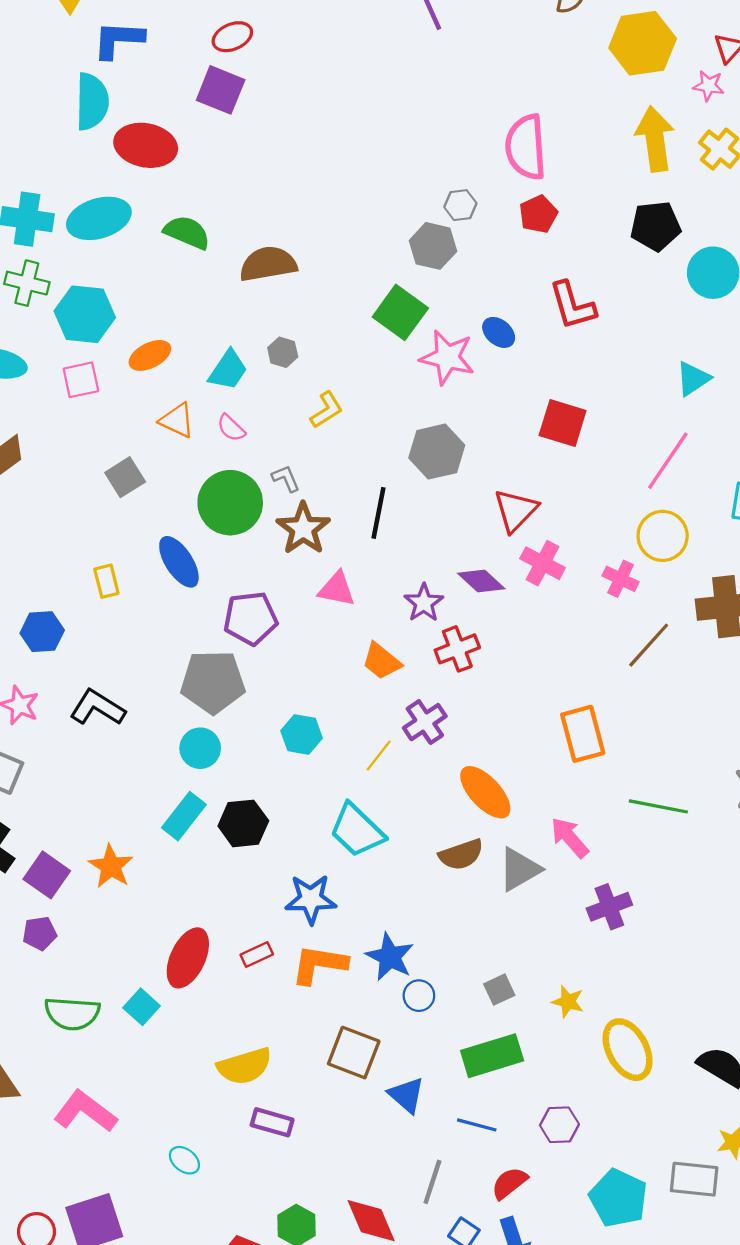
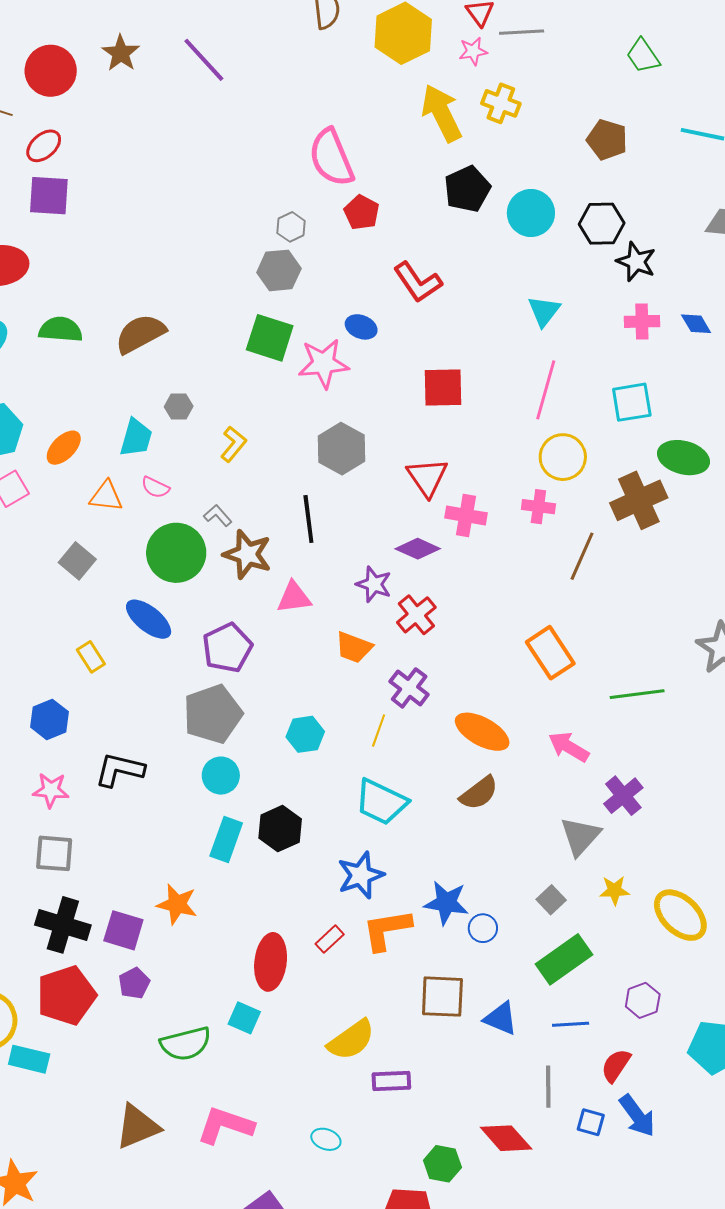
gray triangle: (519, 869) -> (580, 836), moved

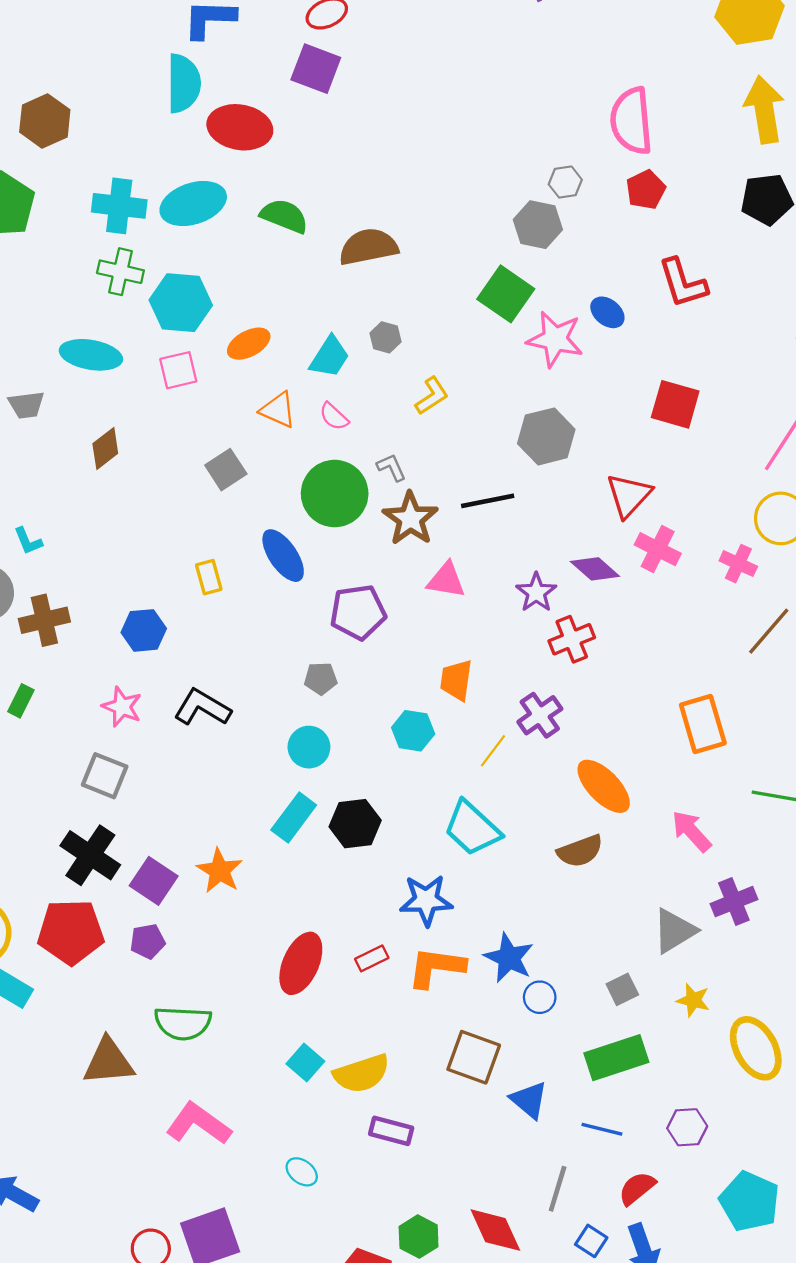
black line: (308, 519) -> (488, 501), turned 69
orange trapezoid: (354, 647) -> (456, 680), moved, turned 60
gray pentagon: (213, 714) -> (321, 678), size x0.5
cyan square: (244, 1018) -> (305, 1063), moved
brown triangle: (137, 1127) -> (108, 1062), moved

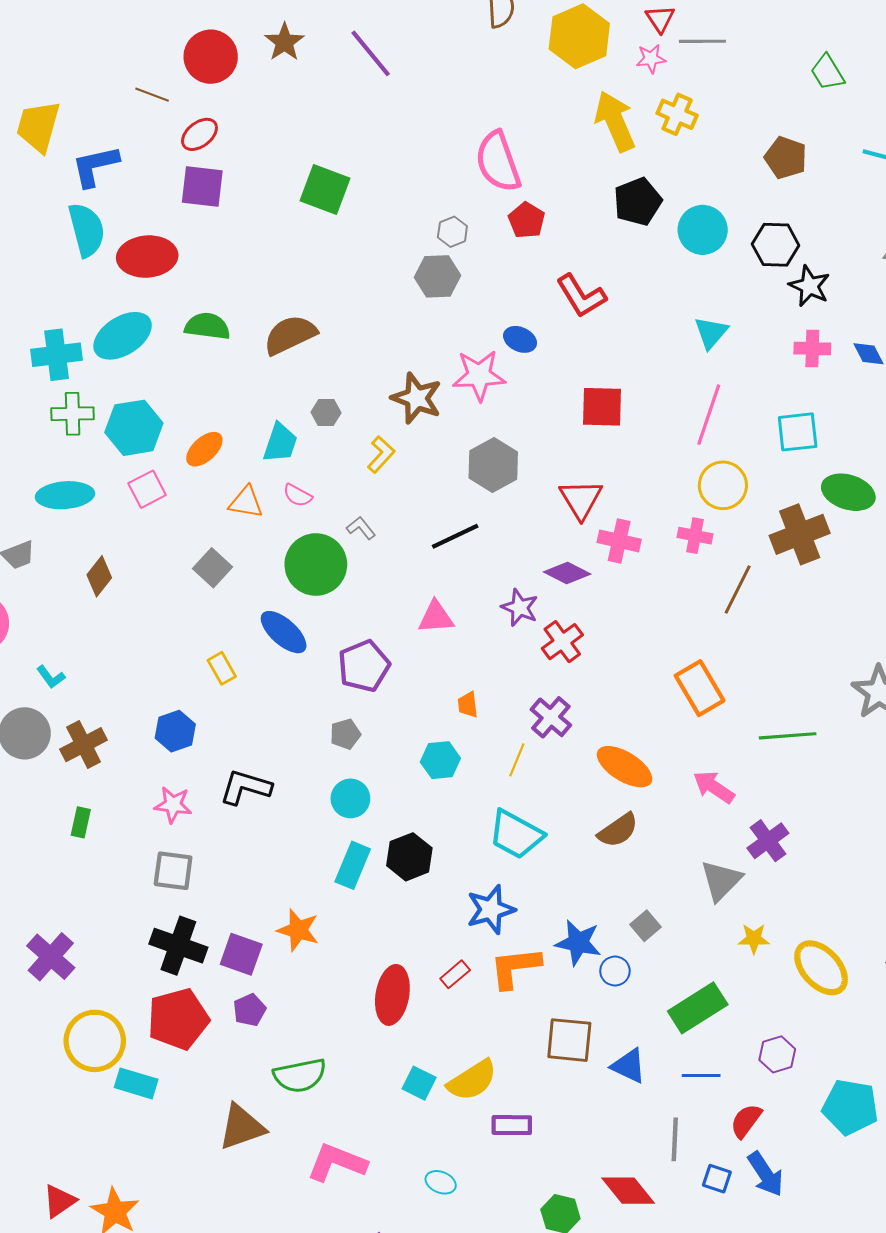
green square: (506, 294) -> (325, 189), moved
brown star: (410, 519) -> (417, 398), moved
orange trapezoid: (456, 680) -> (468, 705), size x0.7
gray square: (622, 989) -> (646, 926), moved

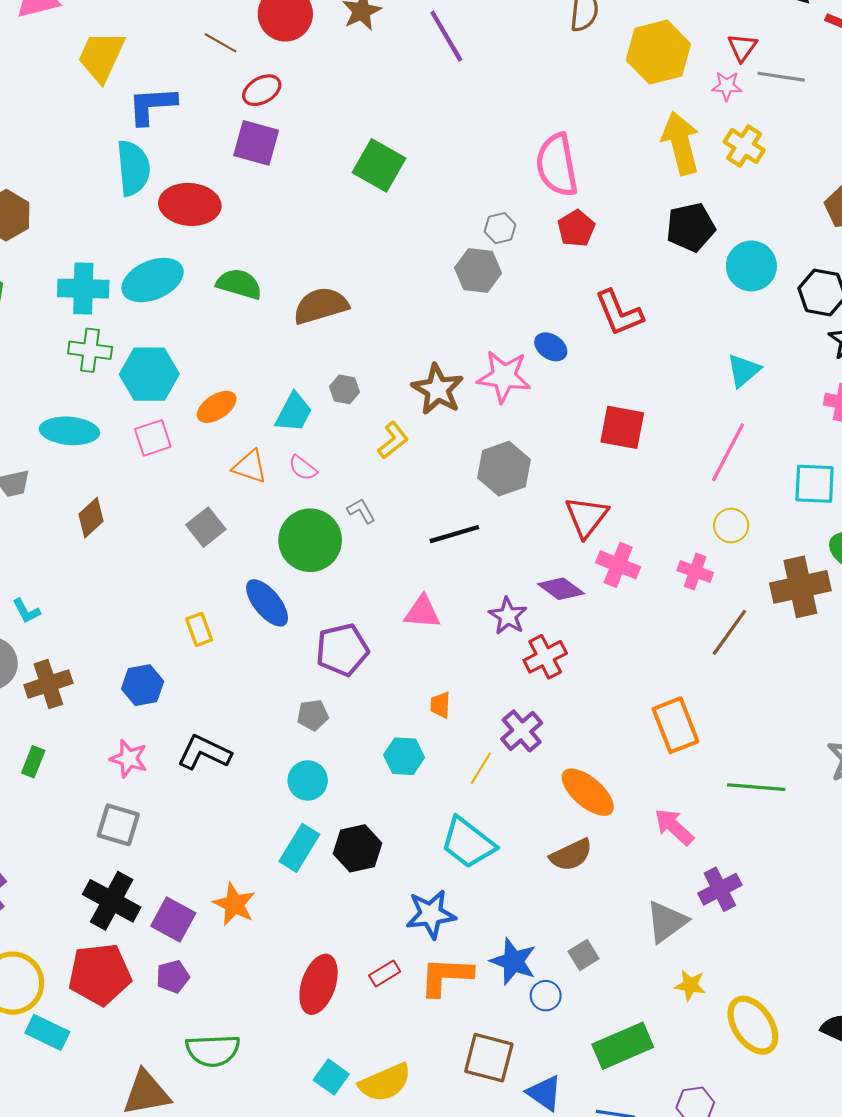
yellow circle: (723, 485) -> (731, 525), size x0.7

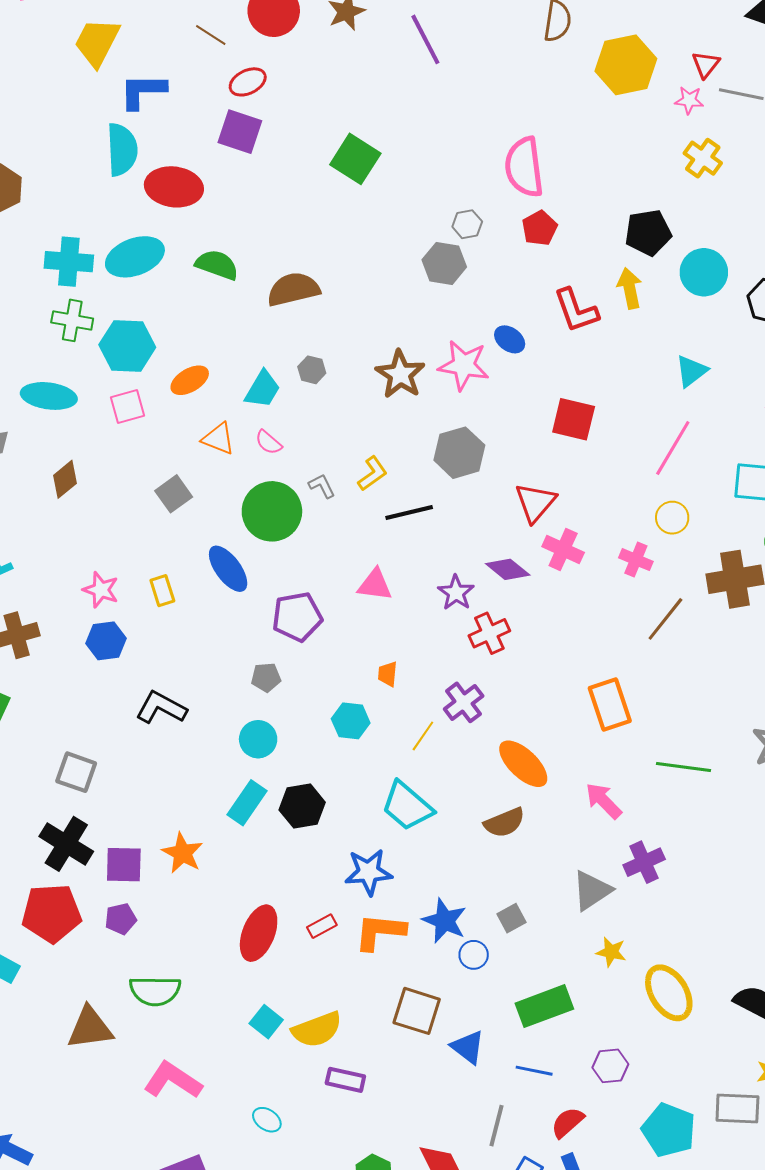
yellow arrow: (681, 143) -> (630, 288), moved, size x0.7
yellow L-shape: (393, 440) -> (372, 474), moved
pink star: (129, 759) -> (101, 590), moved
purple square: (173, 919) -> (124, 865), turned -30

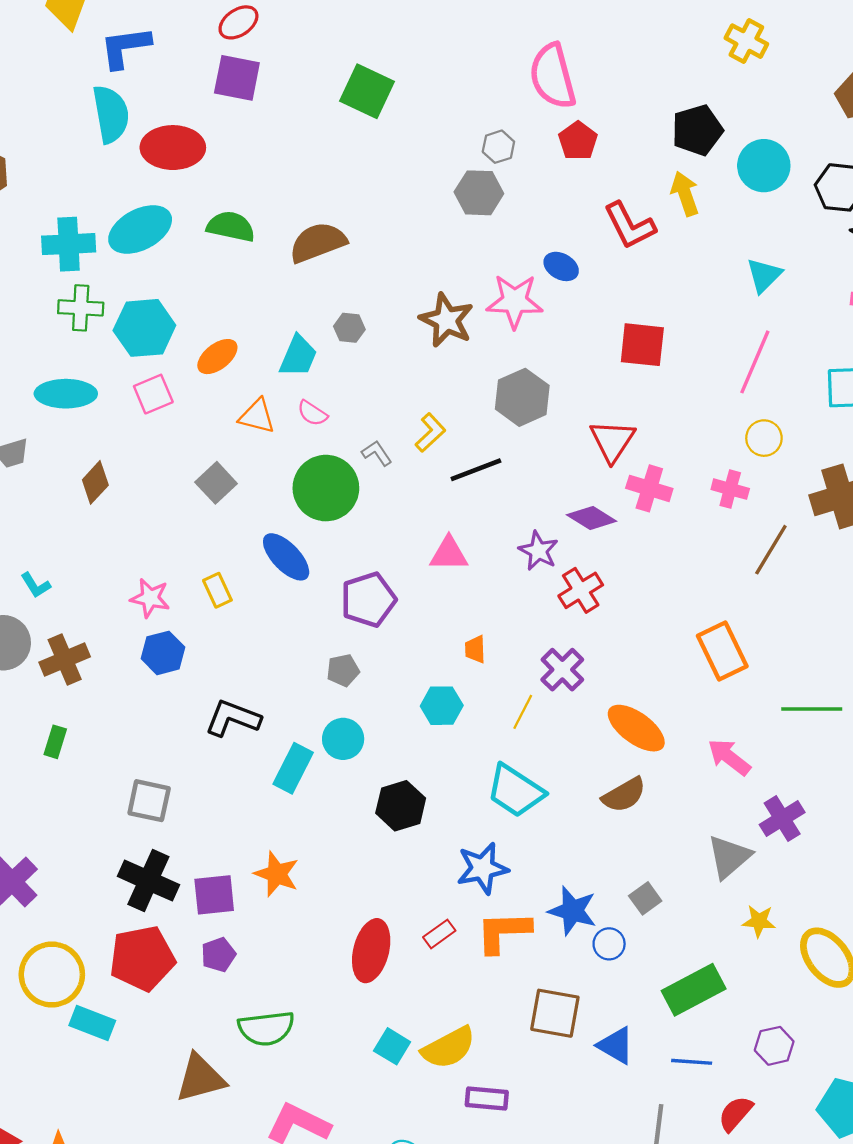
cyan rectangle: (247, 803) -> (293, 768), moved

